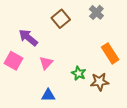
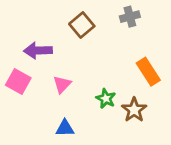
gray cross: (96, 12) -> (130, 17), turned 32
purple arrow: (28, 38) -> (38, 50), turned -42
brown star: (100, 82) -> (134, 110), turned -30

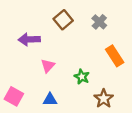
gray cross: (130, 17) -> (99, 22), moved, turned -32
pink square: (18, 82) -> (14, 96), moved
brown star: (134, 110) -> (104, 99), moved

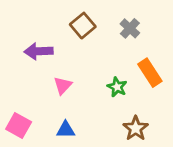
green star: (82, 77) -> (117, 87), moved

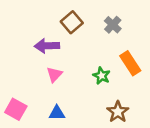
purple arrow: (39, 51) -> (47, 46), moved

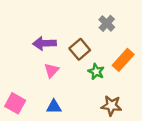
brown square: (72, 22) -> (80, 49), moved
orange rectangle: (130, 63) -> (123, 60), turned 75
brown star: (118, 112) -> (111, 106), turned -30

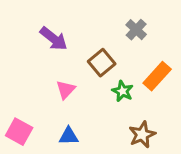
purple arrow: (44, 43) -> (54, 39), moved, turned -140
brown star: (111, 106) -> (142, 135), turned -30

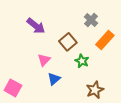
orange rectangle: (157, 76) -> (105, 40), moved
blue triangle: (69, 136) -> (54, 79), moved, turned -40

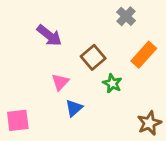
gray cross: (91, 20) -> (126, 16), moved
pink square: (13, 88) -> (18, 120), turned -36
brown star: (95, 90) -> (149, 123), moved

